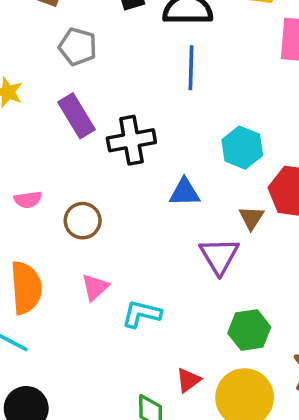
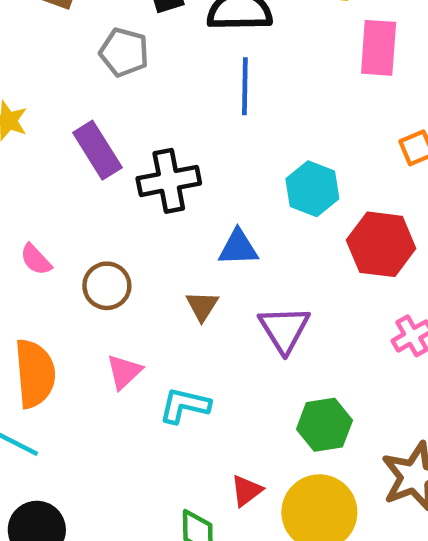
gray pentagon: (78, 47) -> (124, 52), moved
pink semicircle: (28, 200) -> (36, 259), turned 56
brown triangle: (251, 218) -> (202, 306), moved

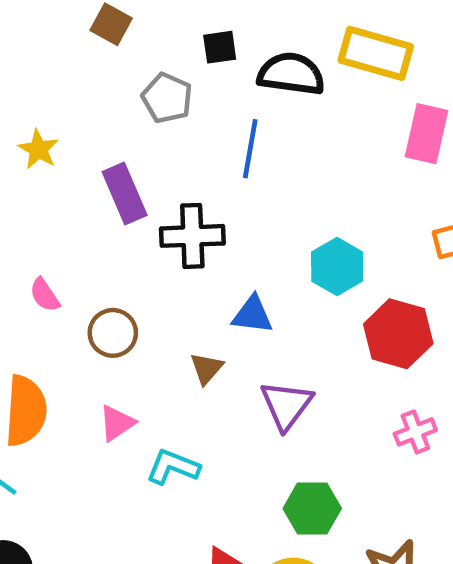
blue line: (245, 86) -> (250, 149), moved

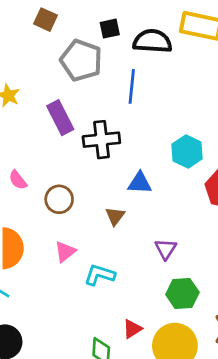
gray pentagon: (167, 98) -> (81, 60), size x1.4
purple triangle: (286, 405) -> (166, 249), moved, size x0.7

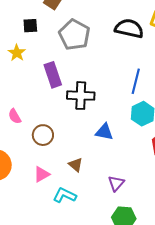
black square: (110, 29) -> (30, 26), moved
blue line: (132, 86) -> (136, 81), moved
brown triangle: (115, 216) -> (76, 165), moved, turned -35

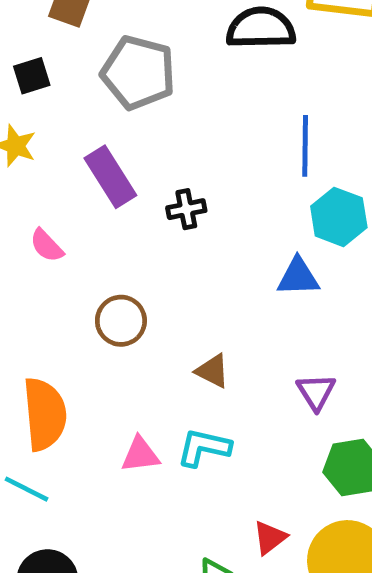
black cross: (81, 96) -> (186, 209), size x0.6
pink semicircle: (15, 116) -> (47, 245), moved
blue triangle: (104, 132) -> (298, 277), moved
pink triangle: (42, 174) -> (140, 455), moved, turned 36

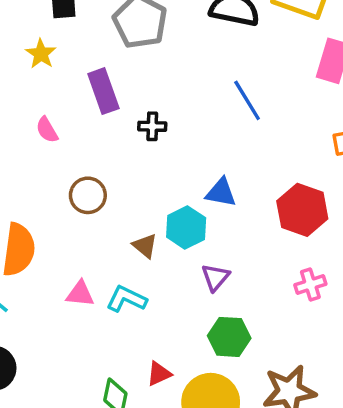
blue line: (305, 146) -> (247, 100), turned -45
cyan hexagon: (339, 217) -> (186, 227), moved

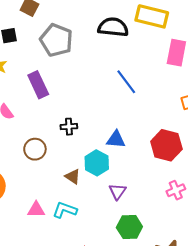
black cross: (152, 126) -> (69, 127), moved

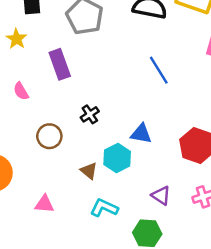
black cross: (69, 127) -> (90, 114), turned -35
purple triangle: (118, 191) -> (161, 196), moved, turned -36
cyan L-shape: (65, 210) -> (104, 208), moved

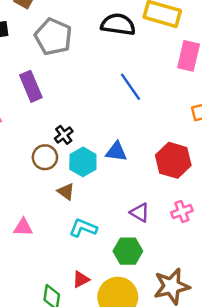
brown circle: (49, 136) -> (45, 157), moved
cyan hexagon: (117, 158) -> (83, 162), moved

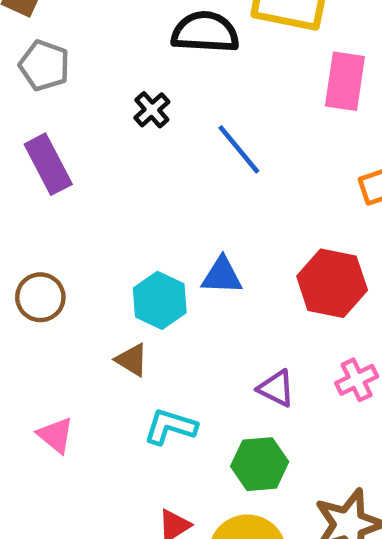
gray pentagon: (53, 37) -> (44, 65), moved, size x0.7
black cross: (64, 135) -> (152, 110), moved
brown circle: (45, 157) -> (40, 297), moved
pink triangle: (23, 227) -> (55, 435), turned 42

